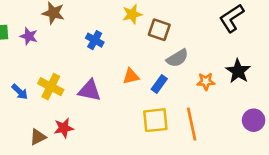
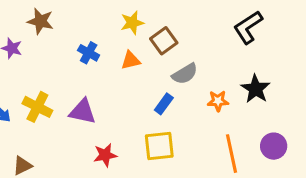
brown square: (159, 30) -> (164, 41), turned 35
orange triangle: (131, 76) -> (131, 60), moved
orange line: (192, 124) -> (231, 154), moved
red star: (64, 128) -> (105, 155), moved

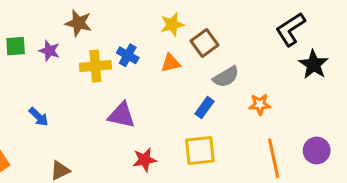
black star: (256, 89) -> (314, 65), moved
yellow cross: (37, 107) -> (95, 66), moved, turned -32

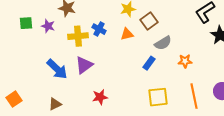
purple triangle: (122, 115) -> (84, 65), moved, turned -48
blue arrow: (39, 117) -> (57, 69), moved, size x1.6
yellow square: (200, 151) -> (158, 97), moved
red star: (145, 160) -> (100, 97), moved

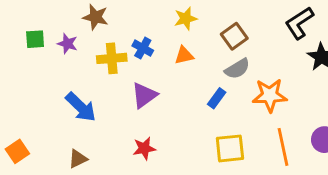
brown square: (149, 21) -> (234, 36), moved
orange star: (185, 61) -> (270, 95), size x1.6
purple triangle: (84, 65) -> (144, 95), moved

